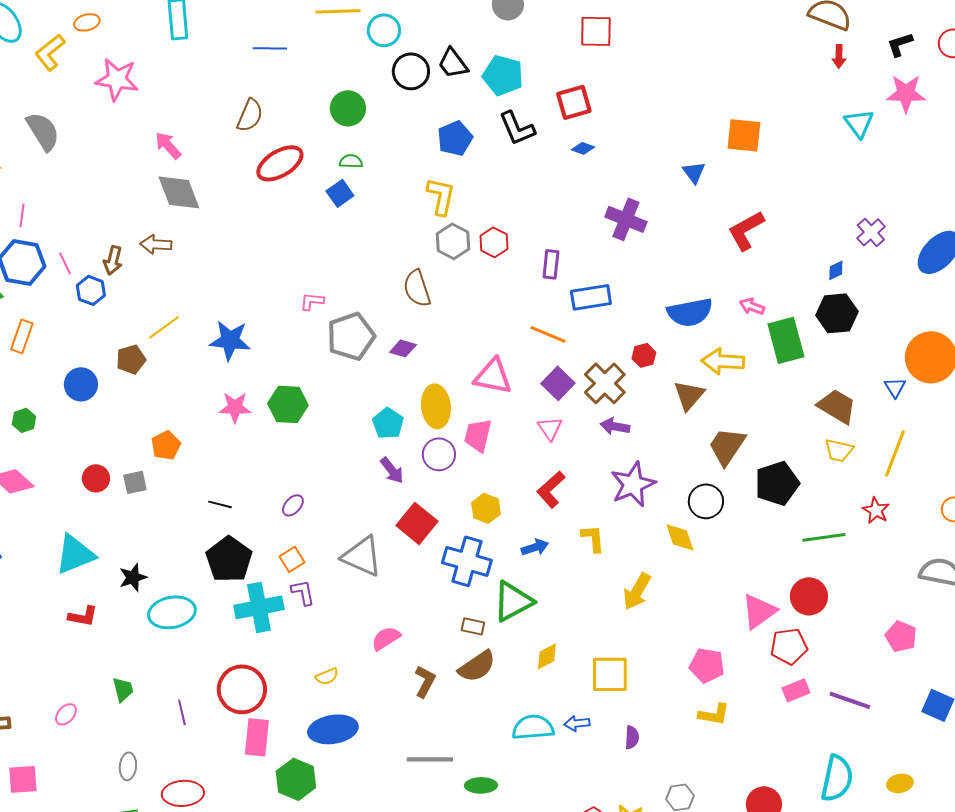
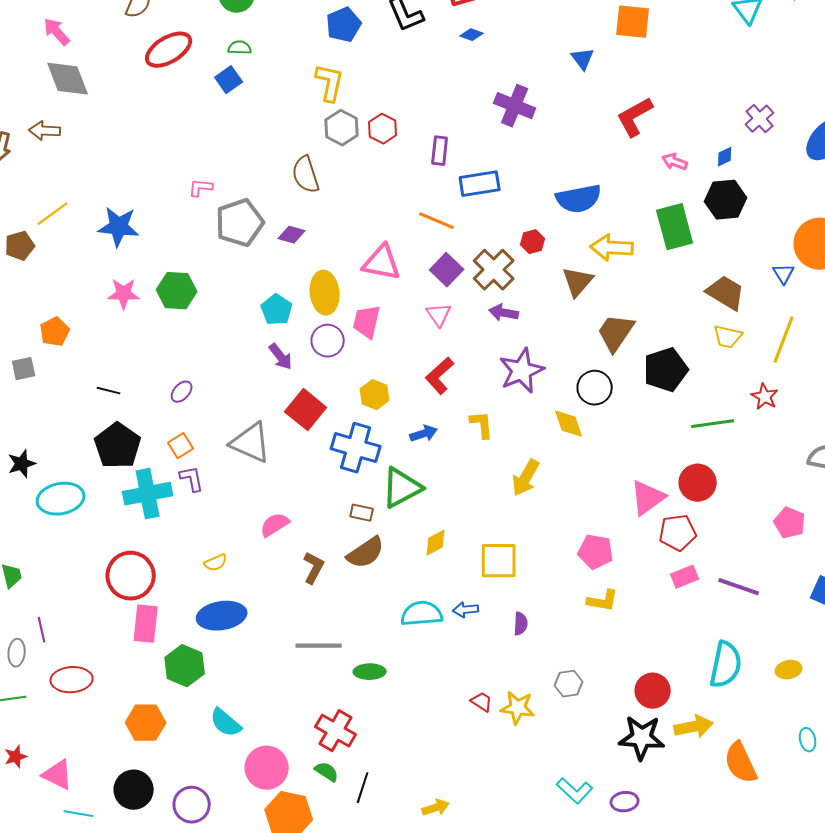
pink arrow: (752, 306) -> (675, 162), moved
purple line: (182, 712) -> (42, 630), moved

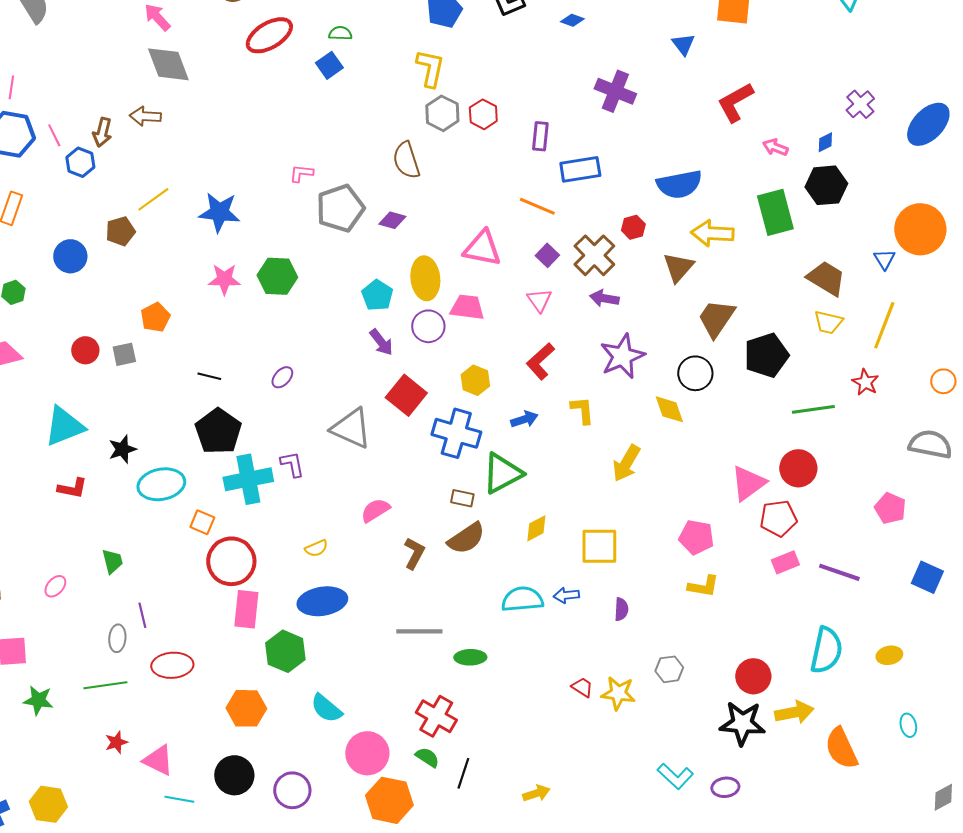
purple square: (447, 270) -> (547, 255), size x0.7
pink trapezoid: (367, 322) -> (467, 307), turned 84
orange square: (181, 446) -> (202, 522), moved, turned -35

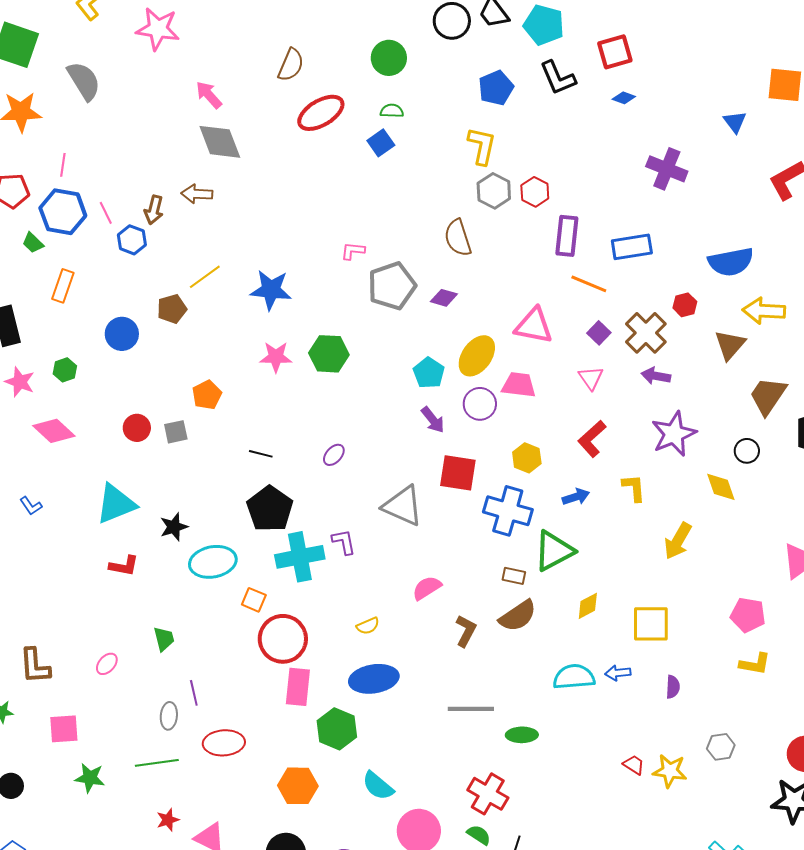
purple rectangle: (540, 136) -> (567, 236), moved, size x1.4
yellow ellipse: (425, 278) -> (477, 356), turned 42
black circle: (695, 373) -> (747, 451), size x0.7
red square: (406, 395) -> (458, 473), turned -30

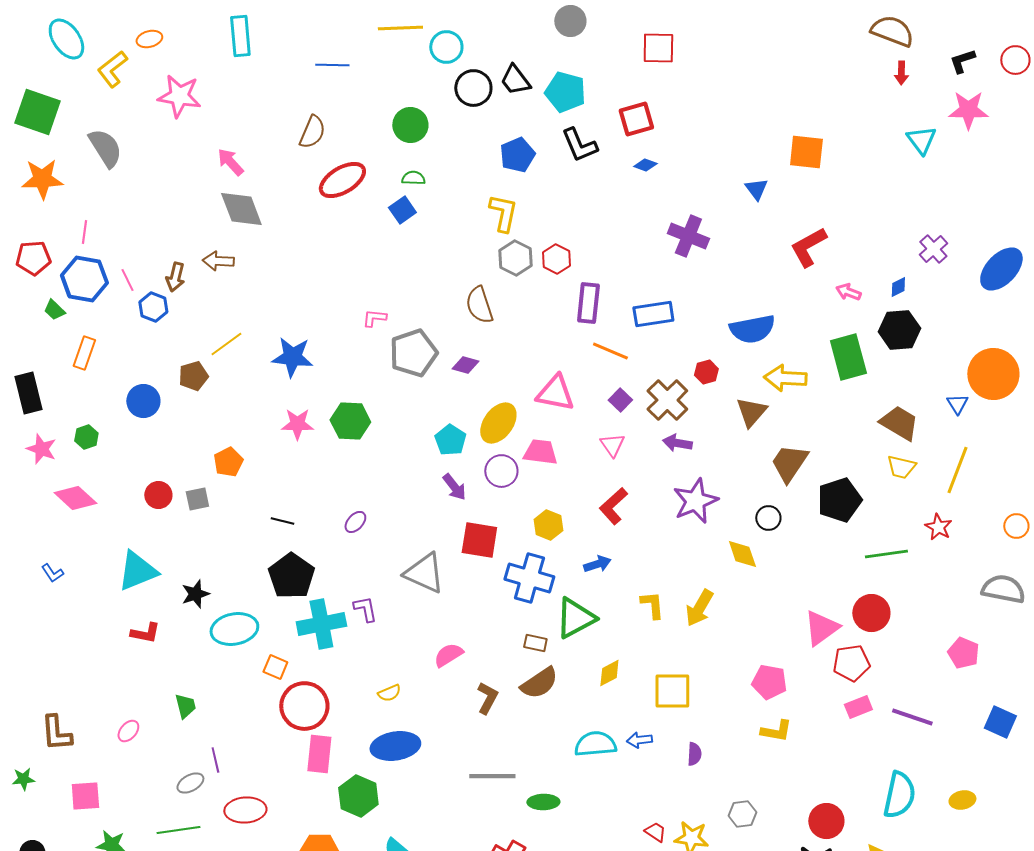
yellow L-shape: (634, 488) -> (652, 605), moved
gray ellipse: (169, 716) -> (190, 783), turned 56

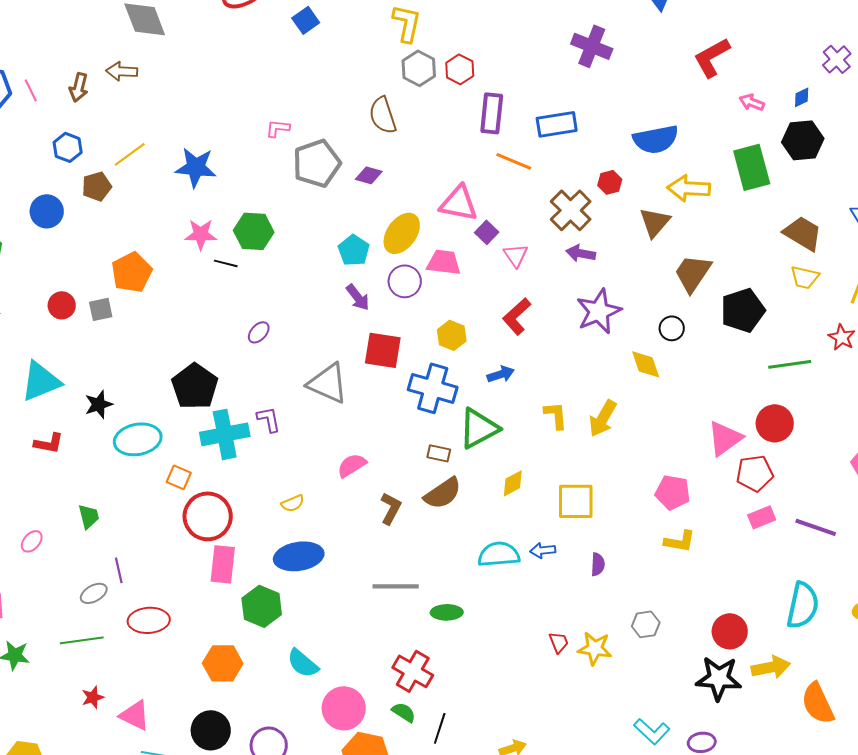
blue hexagon: (153, 307) -> (68, 147), moved
purple square: (620, 400) -> (487, 232), moved
orange pentagon: (228, 462) -> (132, 272), size x1.4
black line: (282, 521) -> (226, 263), moved
red trapezoid: (655, 832) -> (559, 642), turned 35

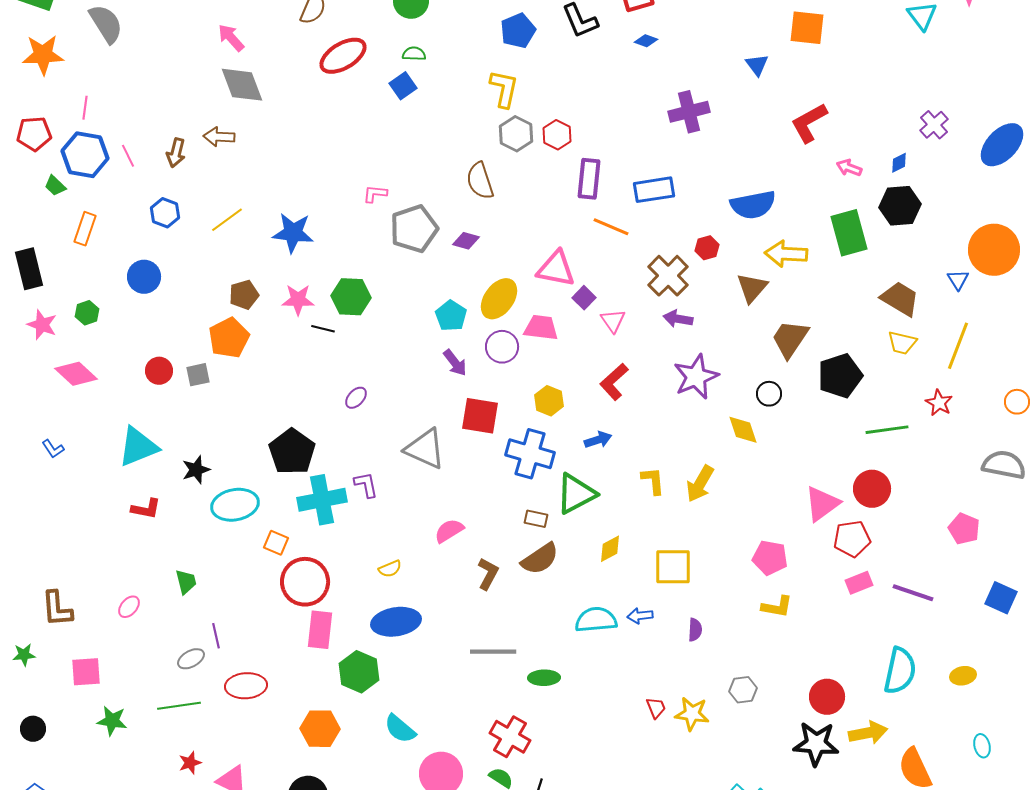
purple cross: (592, 46) -> (689, 112), turned -36
brown pentagon: (97, 186) -> (244, 295), moved

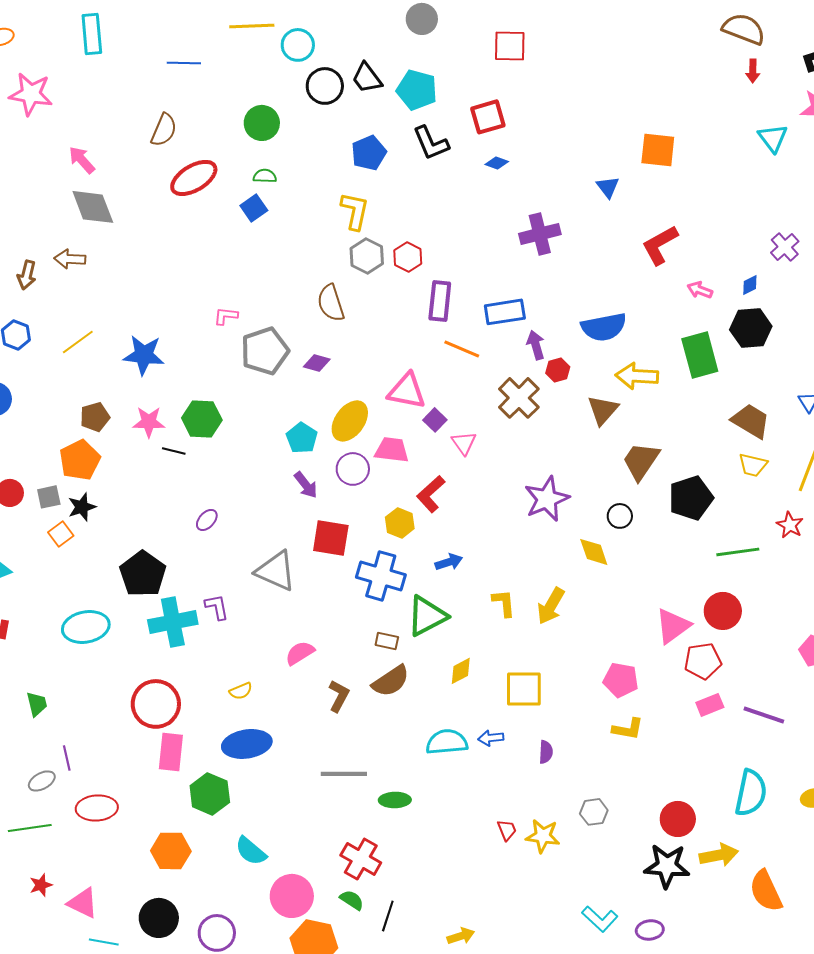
purple arrow: (678, 319) -> (536, 345), moved, turned 64
red L-shape: (614, 382) -> (431, 494), moved
black star: (196, 470) -> (82, 507), moved
orange square: (276, 543) -> (61, 534), moved, turned 30

